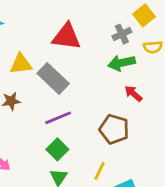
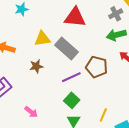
brown pentagon: (114, 129) -> (97, 67), moved

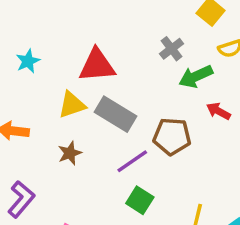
gray cross: (116, 14) -> (172, 49), moved
red triangle: (75, 17) -> (97, 65), moved

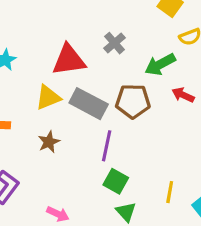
gray cross: (172, 49) -> (114, 43), moved
brown pentagon: (172, 136) -> (133, 101), moved
purple line: (132, 161) -> (107, 146), turned -40

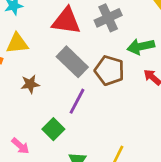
gray cross: (114, 43) -> (108, 18), size x1.4
yellow triangle: (48, 97) -> (17, 43), moved
green square: (116, 181) -> (53, 129), moved

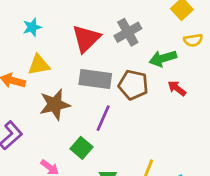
red triangle: (66, 21) -> (86, 38), turned -48
gray rectangle: (72, 62) -> (95, 79), turned -32
brown star: (30, 84) -> (55, 105), size x1.6

